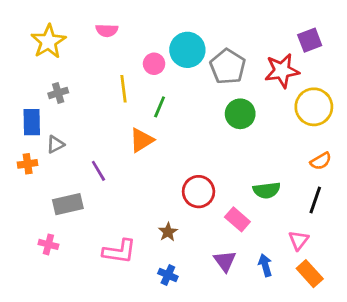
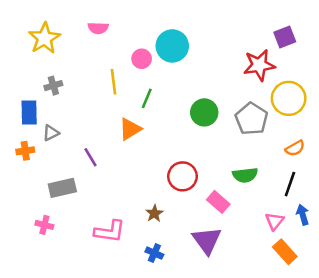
gray pentagon: (228, 67) -> (252, 119), moved
green circle: (240, 114) -> (204, 112), moved
purple triangle: (225, 261) -> (207, 240), size x1.4
blue arrow: (265, 265) -> (303, 215), moved

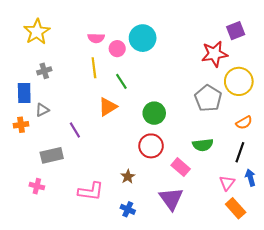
pink semicircle: (98, 28) -> (96, 38), moved
green line: (147, 98) -> (121, 81), turned -56
green circle: (204, 112) -> (154, 113), moved

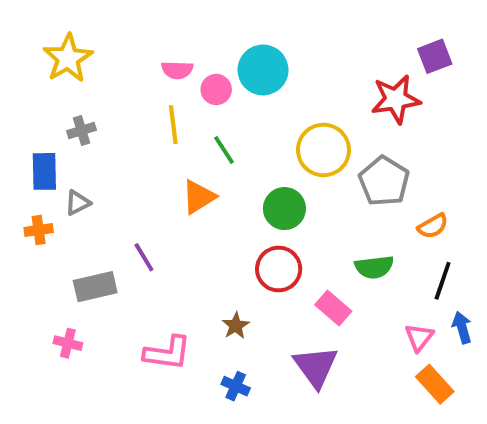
yellow circle: (239, 81) -> (323, 150), moved
orange semicircle: (244, 123) -> (433, 226), moved
purple line: (75, 130) -> (144, 257), moved

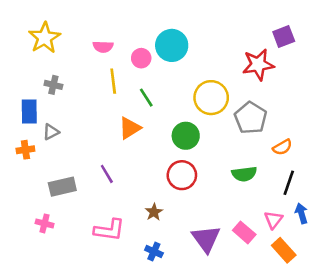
pink semicircle: (177, 70) -> (103, 47), moved
gray cross: (82, 130) -> (53, 85), turned 30
purple line: (144, 257) -> (107, 174), moved
pink rectangle: (333, 308) -> (244, 232), moved

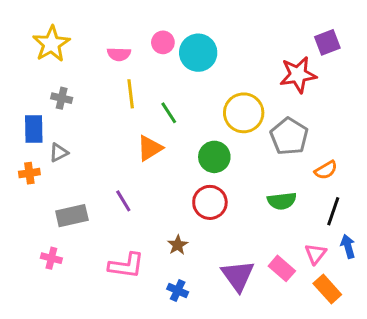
pink circle: (141, 58) -> (163, 42), moved

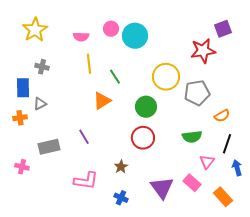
gray pentagon: (289, 136) -> (197, 93), turned 30
pink triangle: (316, 254) -> (207, 162), moved
pink cross: (51, 258) -> (22, 167), moved

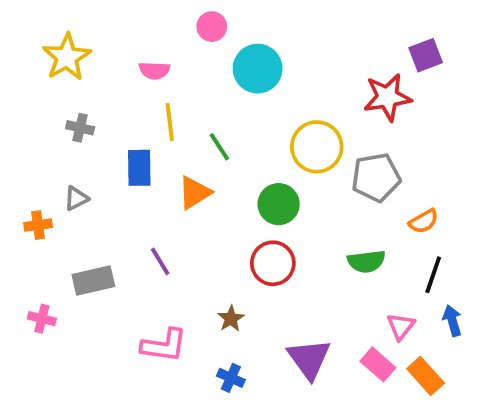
pink circle: (111, 29) -> (212, 27), moved
blue rectangle: (23, 88) -> (139, 168), moved
pink triangle: (207, 162) -> (401, 326), moved
pink rectangle: (192, 183) -> (378, 364), moved

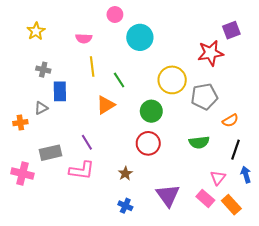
yellow star: (67, 57) -> (36, 31), size x0.7
blue rectangle: (139, 168) -> (60, 91), moved
pink cross: (42, 319) -> (22, 173), size x1.5
pink L-shape: (164, 345) -> (82, 170), moved

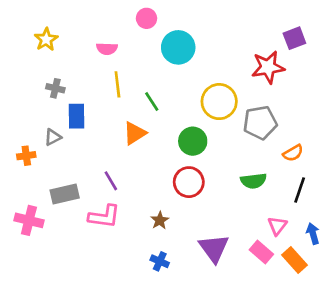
blue arrow: (246, 175) -> (313, 234), moved

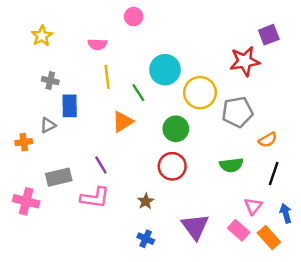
cyan circle: (178, 47) -> (165, 70), moved

